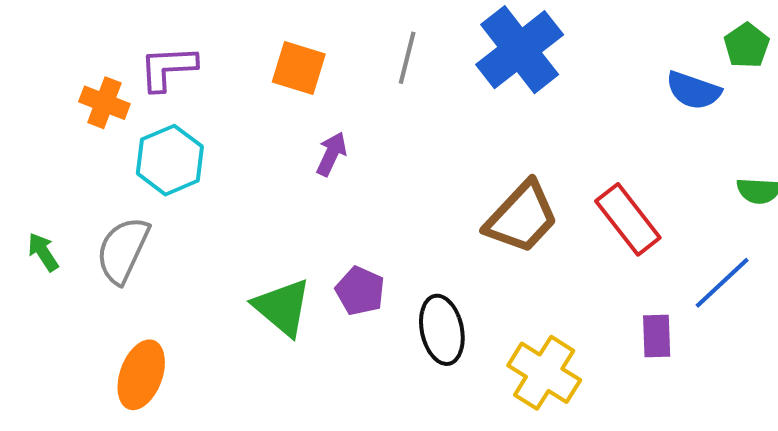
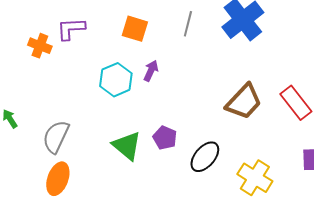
cyan hexagon: (170, 160) -> (116, 80), moved
gray semicircle: (123, 250) -> (56, 137), moved
black ellipse: (442, 330) -> (205, 157), turned 52

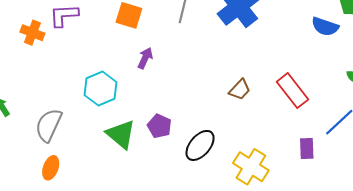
cyan hexagon: (116, 80) -> (100, 89), moved
brown trapezoid: (244, 102) -> (240, 90), size x0.6
orange ellipse: (58, 179) -> (51, 168), size x0.7

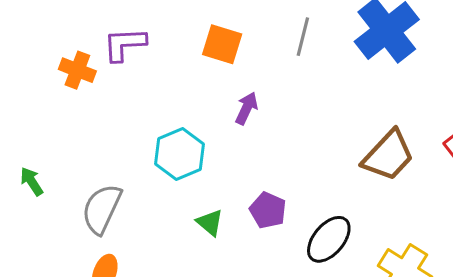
brown trapezoid: (240, 90) -> (388, 155), size x1.6
green triangle: (121, 134) -> (210, 223), size x0.6

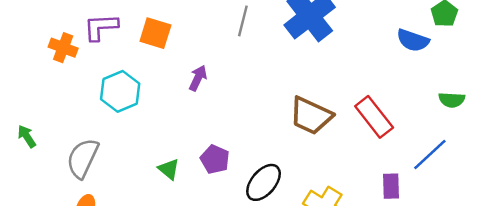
orange square: (222, 44) -> (155, 33), moved
cyan hexagon: (179, 154) -> (120, 91), moved
brown trapezoid: (388, 155) -> (311, 116), turned 72

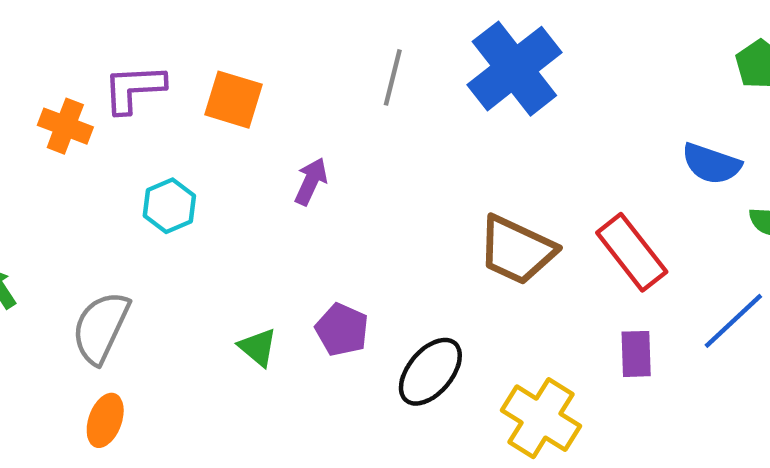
blue semicircle: (413, 40) -> (711, 164), moved
cyan hexagon: (120, 91) -> (169, 206), size x0.7
purple rectangle: (391, 186) -> (636, 354), moved

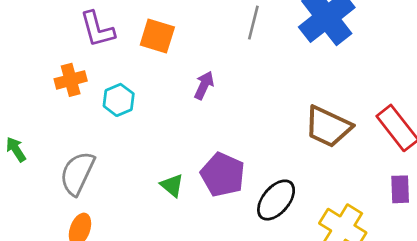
purple L-shape: (134, 88) -> (97, 29), turned -102
orange cross: (65, 126) -> (71, 80), moved, turned -36
purple pentagon: (342, 330) -> (223, 175), size x1.4

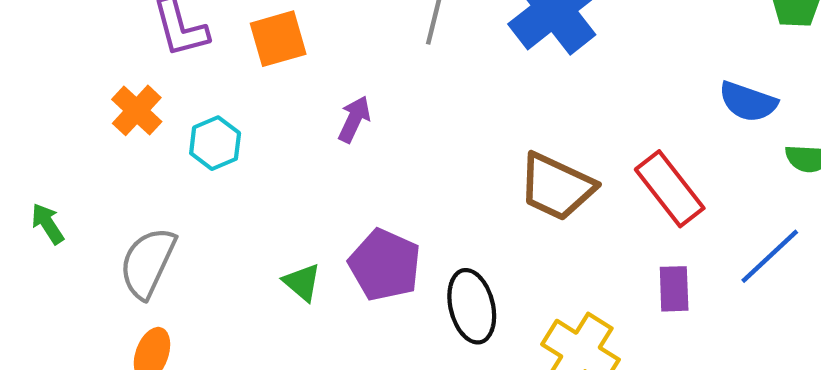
orange square: (157, 36) -> (278, 39), turned -33
orange cross: (71, 80) -> (137, 110), turned -32
black ellipse: (276, 200) -> (472, 306), turned -54

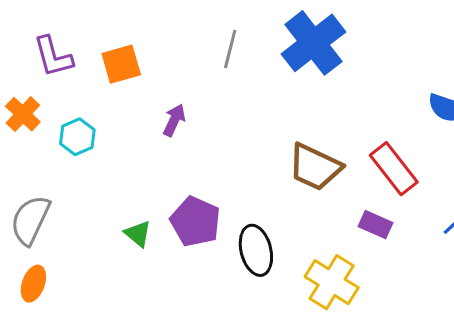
purple rectangle: (674, 289) -> (376, 225), moved, turned -64

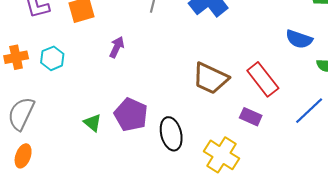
orange cross: (23, 114) -> (16, 57), moved, turned 35

